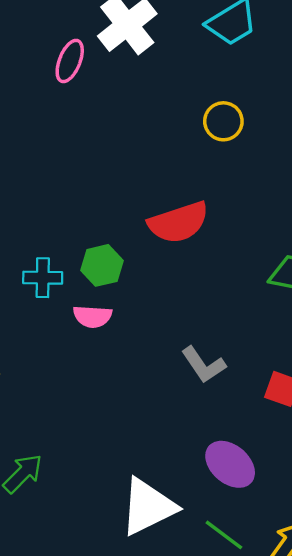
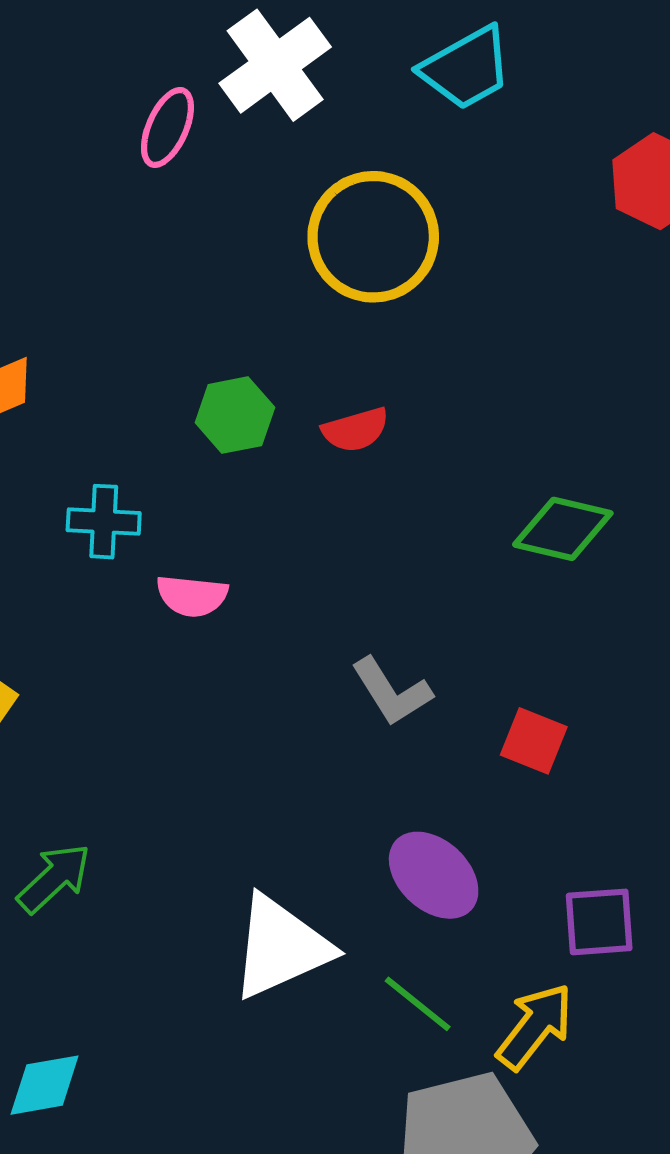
yellow circle: (223, 121) -> (373, 237), moved, size x1.8
red semicircle: (178, 222) -> (355, 430), size x0.6
green hexagon: (102, 265) -> (235, 415), moved

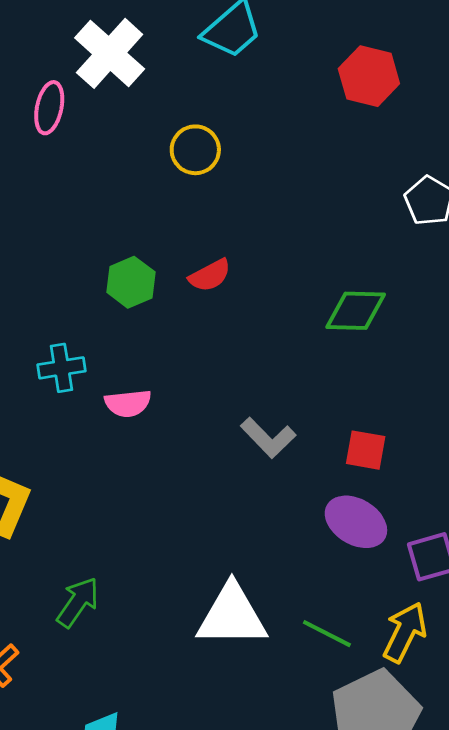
yellow circle: (373, 237) -> (195, 150), size x0.6
purple ellipse: (434, 875) -> (356, 522), moved
white triangle: (281, 947) -> (232, 616), turned 36

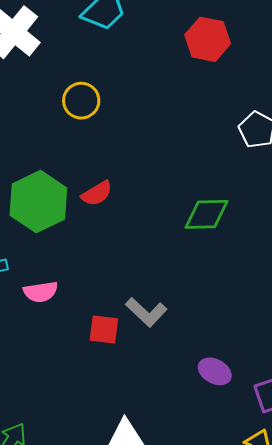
green hexagon: (131, 282) -> (38, 202), size x1.6
red square: (366, 450) -> (104, 330), moved
purple ellipse: (356, 522) -> (215, 371), size x0.7

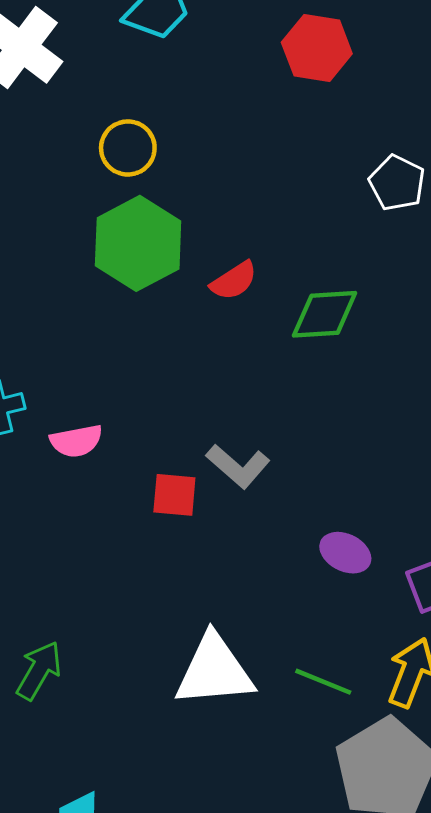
red semicircle: (97, 194) -> (234, 281), moved
green hexagon: (38, 202) -> (138, 243), moved

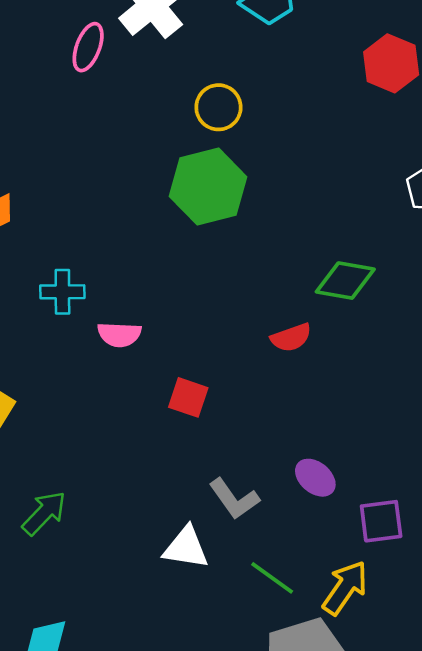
red semicircle: (234, 281) -> (291, 338), moved
gray L-shape: (238, 466) -> (234, 499), moved
white triangle: (214, 671) -> (186, 548), size x0.7

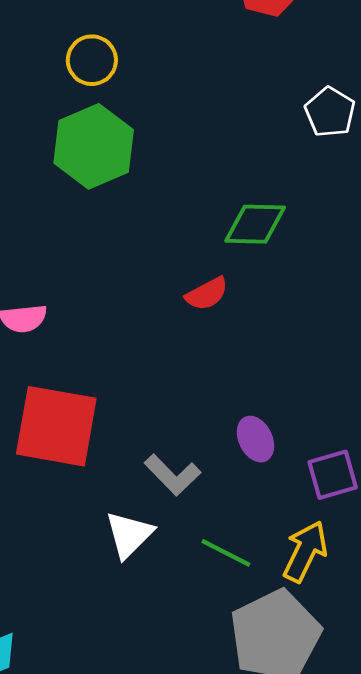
red square: (188, 397) -> (56, 426), moved, size x2.0
purple ellipse: (315, 478) -> (255, 439), turned 33
white triangle: (186, 548) -> (129, 535), turned -45

